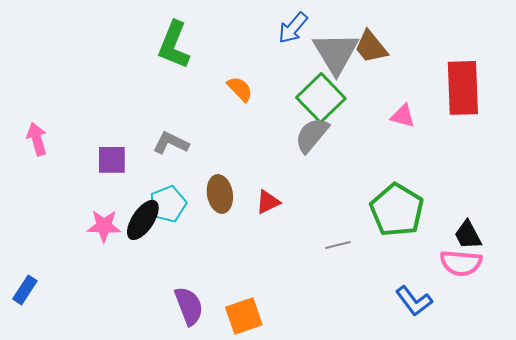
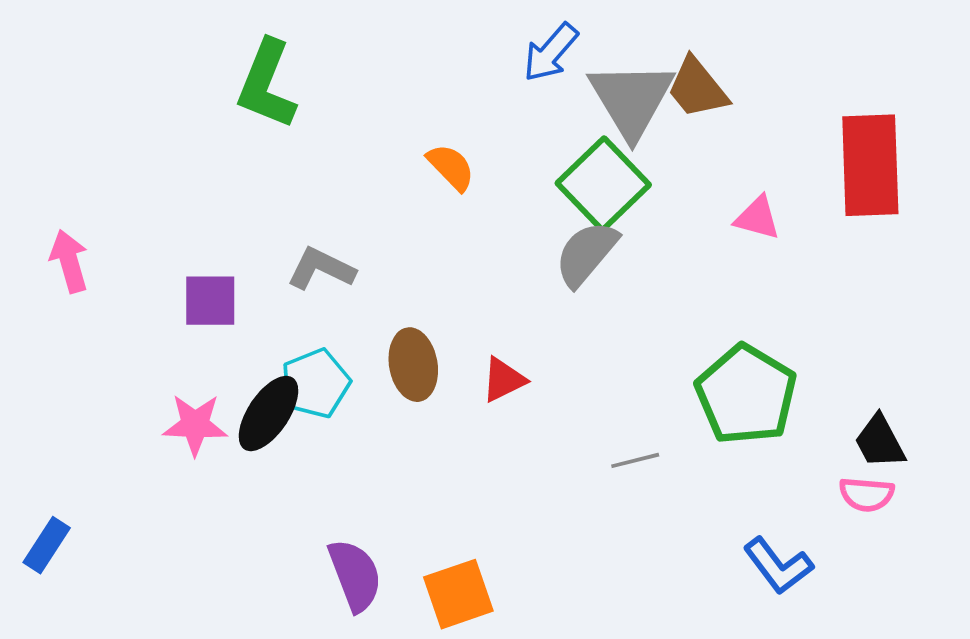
green L-shape: (174, 45) -> (267, 84), moved
pink semicircle: (461, 263) -> (867, 494), size x0.7

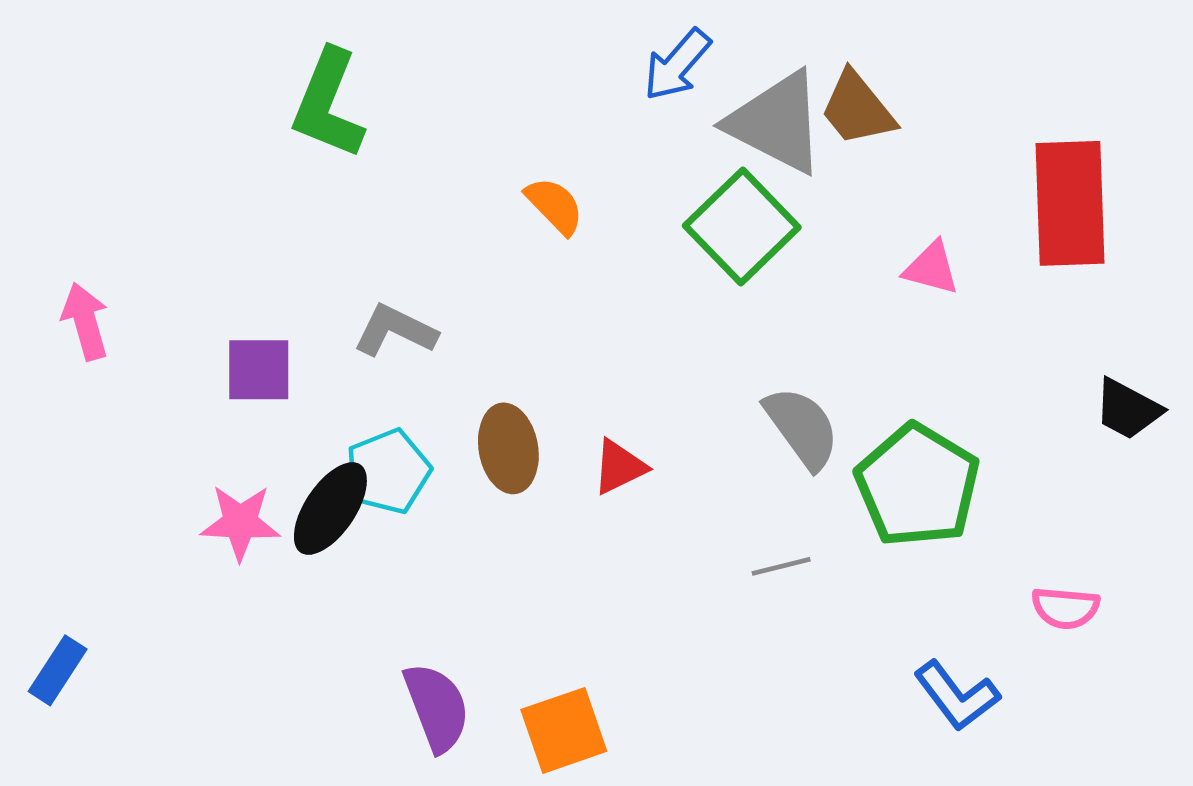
gray triangle: (631, 99) -> (776, 122), turned -32
gray semicircle: (586, 254) -> (802, 428), moved, turned 104
black trapezoid: (880, 442) -> (1128, 409), moved, turned -34

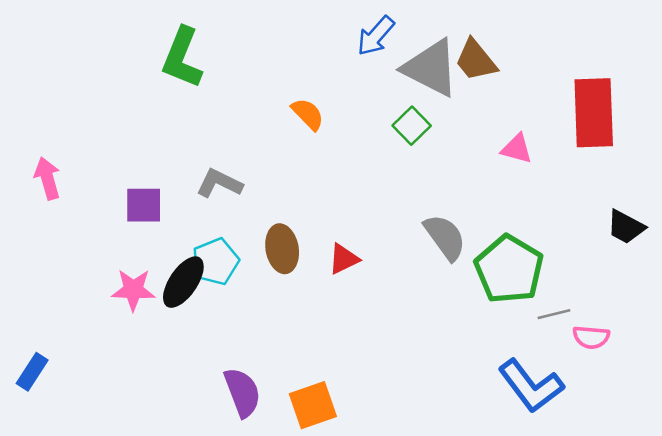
green square: (742, 227) -> (412, 126), size x0.6
gray line: (781, 566) -> (554, 314), moved
blue L-shape: (957, 696) -> (531, 386), size x1.4

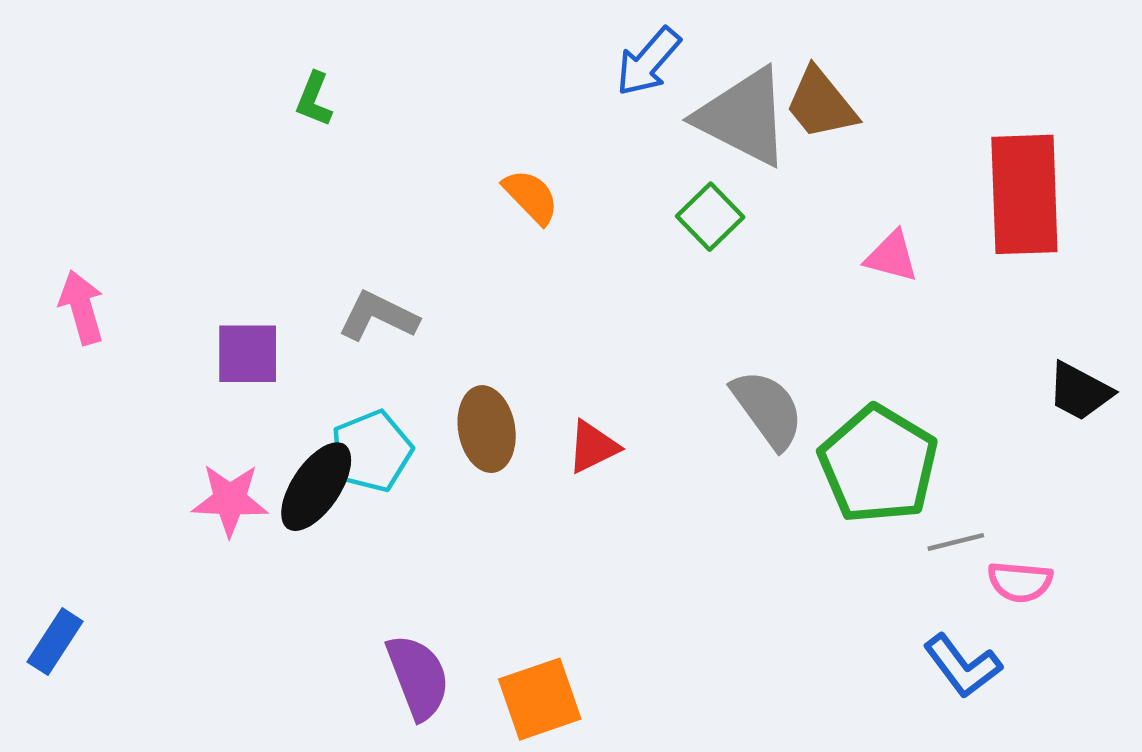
green L-shape: (182, 58) -> (314, 99), size x0.5
blue L-shape: (531, 386) -> (962, 666), moved, size x0.7

